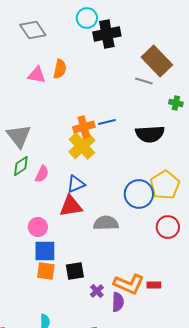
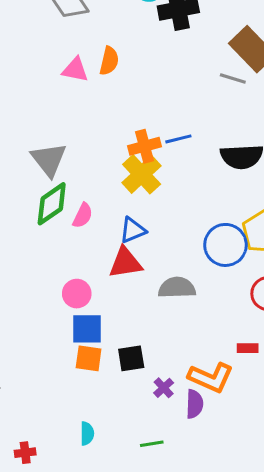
green diamond: (21, 166) -> (52, 204), size x1.4
red rectangle: (154, 285) -> (248, 348), moved

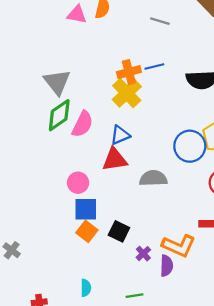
gray line: (233, 79) -> (160, 21), moved
pink semicircle: (83, 215) -> (82, 124), size x1.4
orange square: (89, 358) -> (87, 231), turned 30
black square: (131, 358) -> (119, 231), turned 35

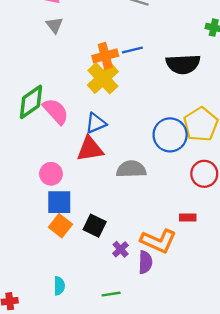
gray triangle: (57, 82) -> (55, 25), moved, size x0.6
pink semicircle: (82, 124) -> (56, 111), turned -68

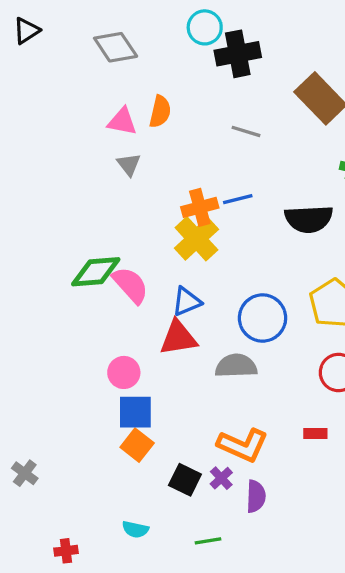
green diamond: (31, 102) -> (96, 272), turned 30
blue circle: (170, 135) -> (263, 318), moved
black square: (95, 226) -> (185, 480), moved
orange L-shape: (158, 241) -> (243, 445), moved
cyan semicircle: (59, 286) -> (135, 529), turned 102

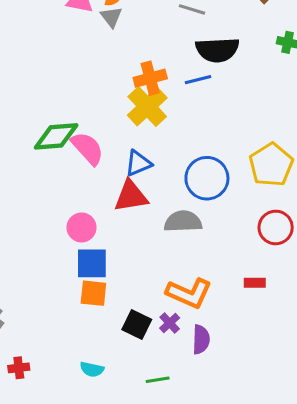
gray triangle: (129, 164) -> (111, 17), moved
blue line: (238, 199) -> (198, 80), moved
black semicircle: (309, 219) -> (217, 50), moved
orange square: (137, 445) -> (93, 293), turned -32
red cross: (66, 551) -> (19, 368), moved

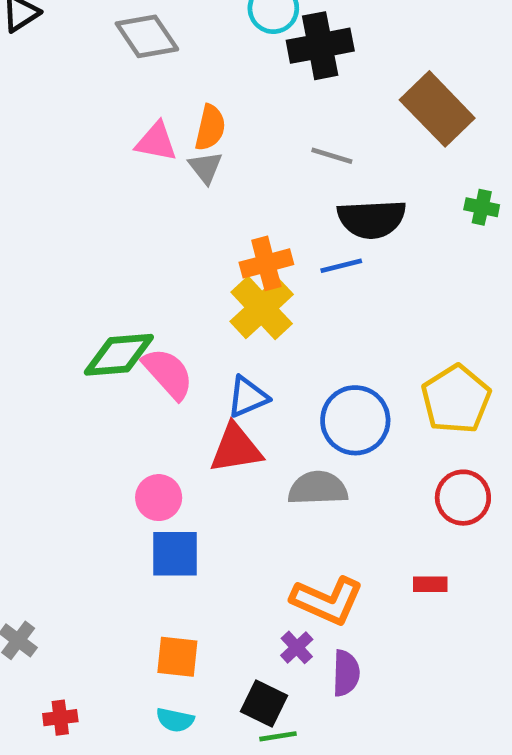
orange square: (93, 293) -> (177, 657), moved
black square: (137, 325) -> (264, 704), moved

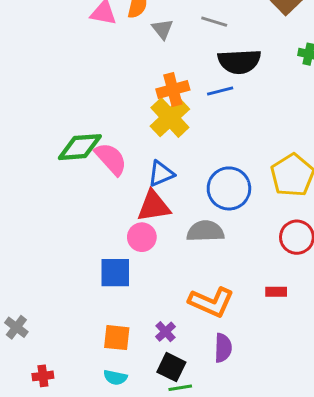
gray triangle: (205, 167) -> (163, 29), moved
pink circle: (159, 498) -> (142, 237), moved
purple cross: (297, 647) -> (165, 332), moved

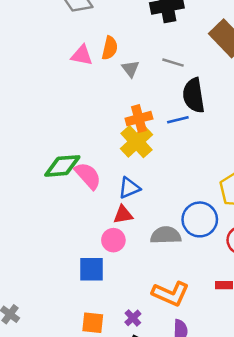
black semicircle: (239, 61) -> (194, 95), turned 84
blue circle: (229, 188) -> (200, 219), moved
red triangle: (154, 206) -> (123, 215), size x0.7

